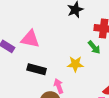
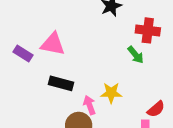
yellow star: (75, 64) -> (111, 93), moved

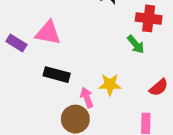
red semicircle: (156, 109) -> (159, 87), moved

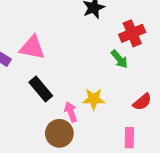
red cross: (149, 18) -> (132, 33), turned -30
black rectangle: (57, 75) -> (41, 89), turned 35

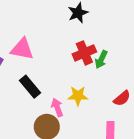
red cross: (132, 33) -> (84, 53), moved
green arrow: (119, 59) -> (101, 59), turned 66

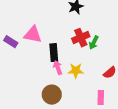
black rectangle: (30, 87) -> (54, 53), moved, turned 36
pink arrow: (57, 107) -> (58, 68), moved

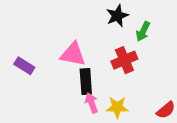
pink triangle: (33, 35) -> (73, 54), moved
green arrow: (94, 43) -> (143, 31), moved

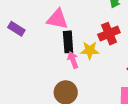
red cross: (124, 60) -> (109, 34), moved
yellow star: (117, 107) -> (90, 50), moved

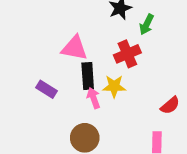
purple rectangle: (16, 29) -> (46, 89), moved
red cross: (109, 34) -> (127, 54), moved

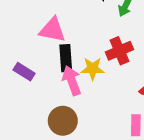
red cross: (127, 54) -> (119, 51), moved
pink arrow: (94, 98) -> (72, 81), size x1.4

